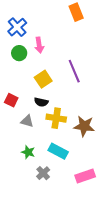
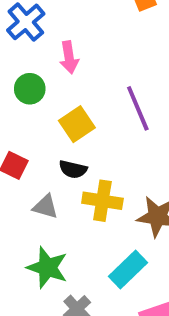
green circle: (19, 53) -> (30, 89), moved
cyan rectangle: (58, 151) -> (128, 269), moved, turned -72
green star: (28, 152) -> (47, 268), size x1.5

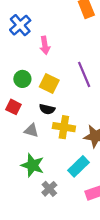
green circle: (30, 89) -> (22, 79), moved
yellow square: (77, 124) -> (49, 83), turned -30

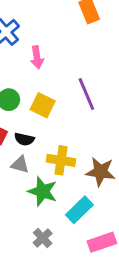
black semicircle: (47, 109) -> (24, 139), moved
green star: (33, 165) -> (43, 191), moved

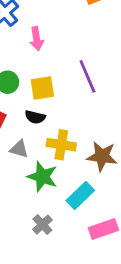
yellow square: (43, 105) -> (42, 88), turned -35
black semicircle: (24, 139) -> (35, 117), moved

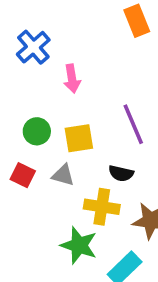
black semicircle: (35, 117) -> (121, 173), moved
gray triangle: (19, 149) -> (63, 175), moved

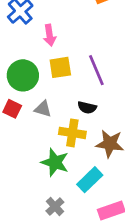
green circle: (37, 131) -> (23, 75), size x1.5
yellow square: (79, 138) -> (60, 67), moved

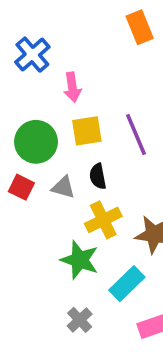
black semicircle: (87, 108) -> (98, 176), moved, turned 66
yellow cross: (72, 133) -> (103, 220), turned -35

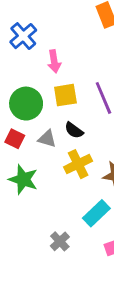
black semicircle: (98, 176) -> (74, 130), turned -42
green star: (80, 260) -> (23, 179), moved

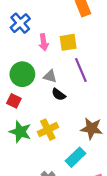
yellow square: (65, 95) -> (68, 42), moved
gray triangle: (47, 139) -> (50, 76), moved
yellow cross: (78, 164) -> (48, 130), moved

